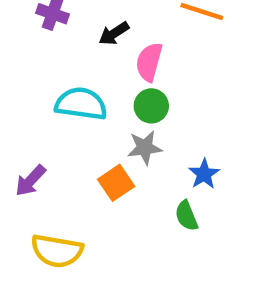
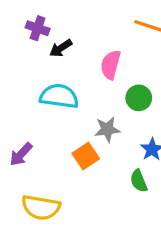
black arrow: (114, 33) -> (61, 48), moved
green circle: (151, 106) -> (139, 98), moved

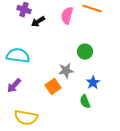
pink semicircle: (111, 65) -> (67, 16), moved
cyan semicircle: (59, 96) -> (18, 56), moved

